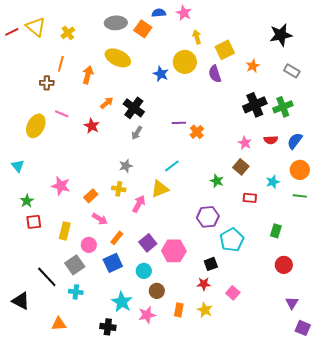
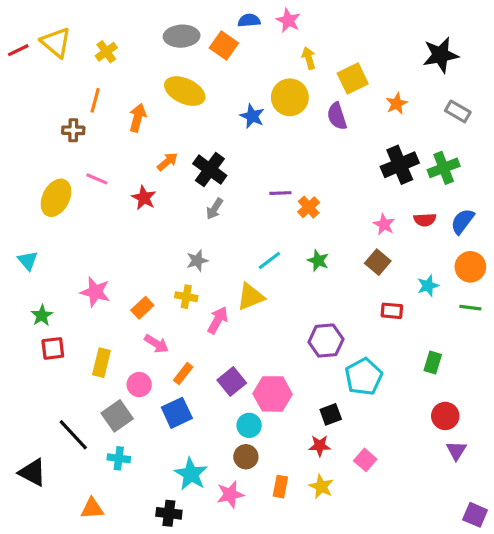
green star: (217, 181) -> (318, 261), moved
cyan circle: (144, 271) -> (249, 425), moved
purple triangle: (292, 303) -> (456, 450), moved

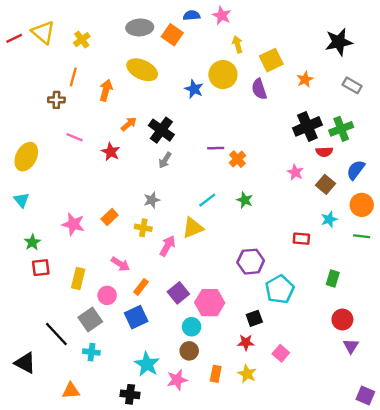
yellow ellipse: (56, 198) -> (26, 157), moved
red semicircle: (425, 220) -> (324, 152), moved
brown square: (378, 262) -> (326, 184), moved
orange rectangle: (142, 308) -> (110, 217), moved

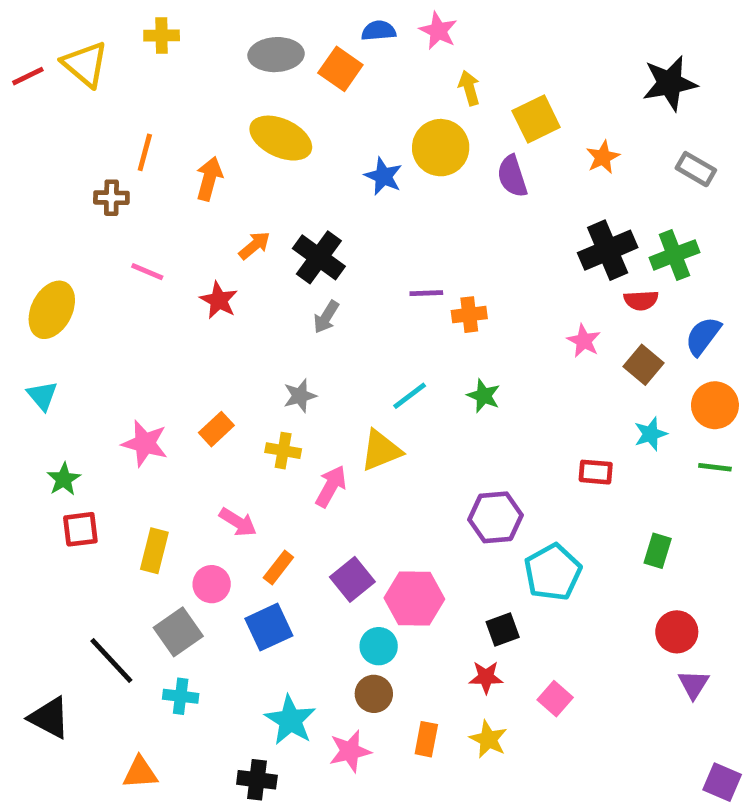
yellow cross: (82, 40) -> (162, 35), moved, turned 35
orange cross: (237, 159) -> (469, 315), turned 35

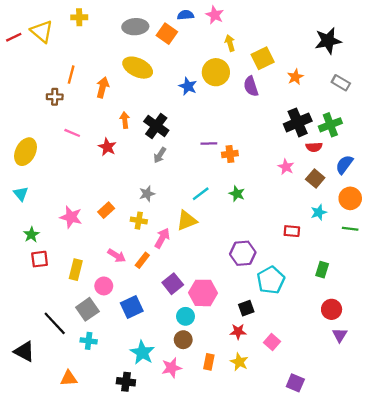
orange arrow: (255, 245) -> (125, 120), turned -56
orange rectangle: (278, 567) -> (142, 260), moved
purple square: (722, 782) -> (295, 383), moved

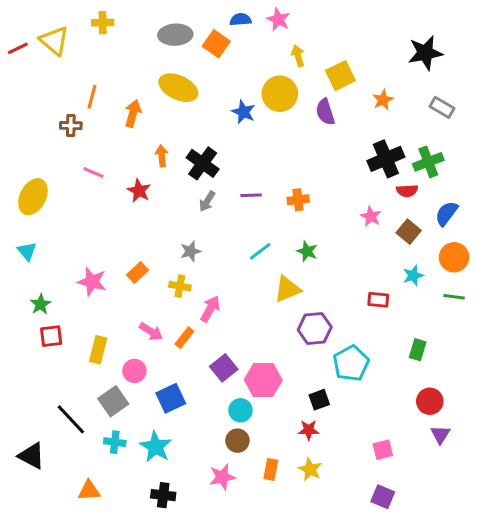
purple line: (209, 143) -> (251, 195), moved
yellow triangle: (187, 221) -> (287, 289), moved
pink square: (272, 342) -> (383, 450), moved, turned 35
cyan star: (142, 353) -> (156, 447), moved

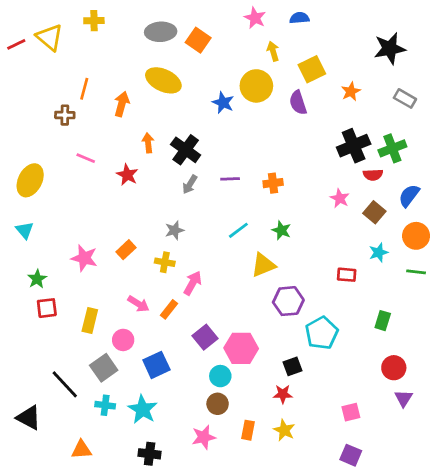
blue semicircle: (240, 20) -> (299, 18), moved

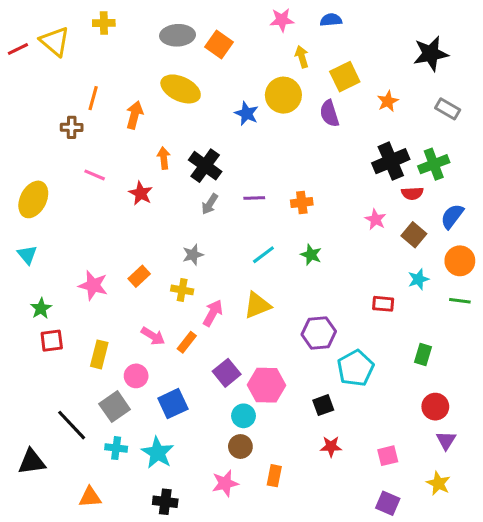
pink star: (255, 18) -> (282, 20), turned -30
yellow triangle: (263, 265) -> (257, 305), moved
red star: (283, 394) -> (331, 447), moved
black triangle: (29, 418) -> (32, 462), turned -36
yellow star: (284, 430) -> (438, 483), moved

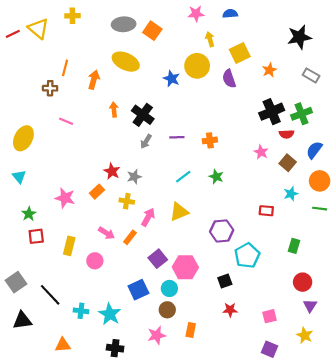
red star: (141, 193) -> (112, 171), moved
blue square: (173, 404) -> (138, 290), moved
gray square: (115, 407) -> (16, 282), moved

